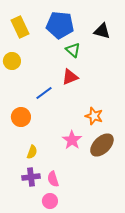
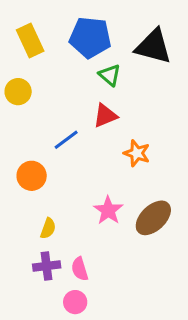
black triangle: (102, 31) -> (153, 47), size x1.5
orange star: (94, 116) -> (137, 153), moved

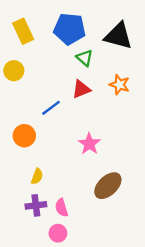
orange star: (137, 153) -> (119, 85), moved
pink star: (108, 210) -> (89, 144), moved
brown ellipse: (153, 218) -> (108, 186), moved

